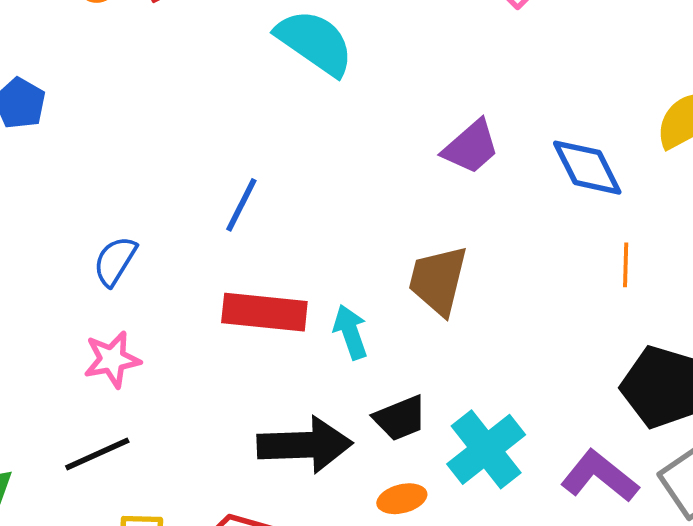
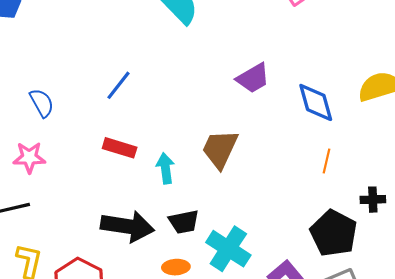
blue semicircle: (115, 261) -> (42, 103), turned 108
red rectangle: (264, 312) -> (120, 148), size x0.7
cyan cross: (486, 449) -> (228, 249), turned -30

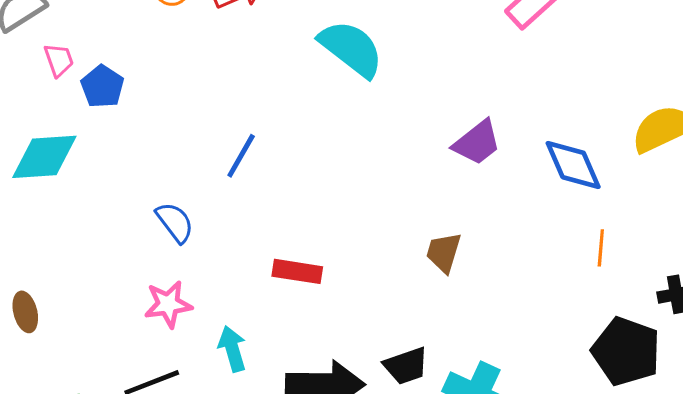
blue line: (118, 85) -> (241, 156), moved
brown trapezoid: (220, 149) -> (444, 252), size x0.7
cyan arrow: (165, 168) -> (232, 349), moved

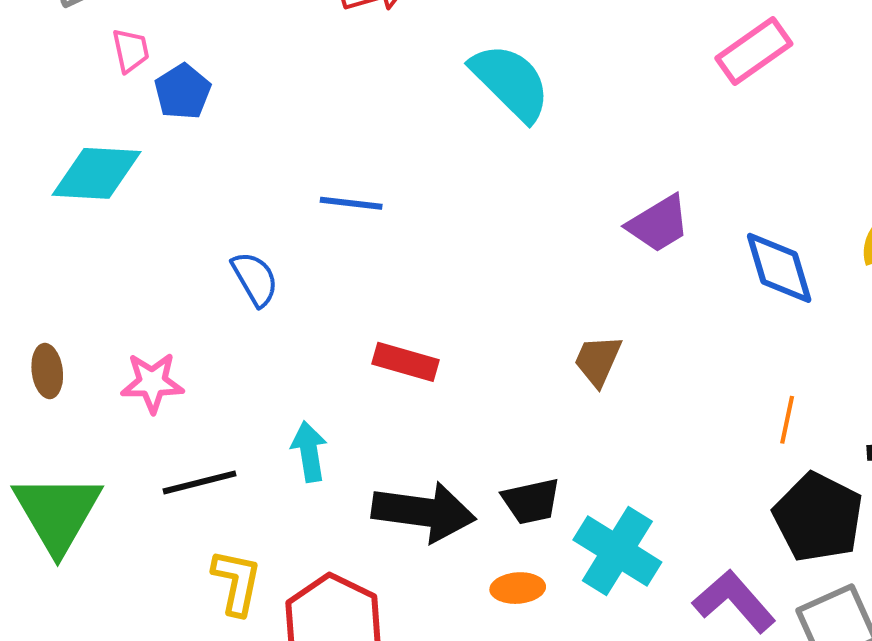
blue line: (241, 156) -> (351, 203), turned 60
orange line: (601, 248) -> (787, 420), moved
pink star: (168, 304) -> (152, 383), moved

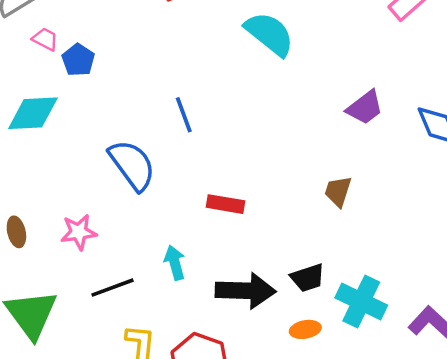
pink trapezoid: (131, 50) -> (45, 39), turned -44
blue line: (351, 203) -> (184, 115), turned 69
blue semicircle: (255, 279) -> (132, 165), size x1.6

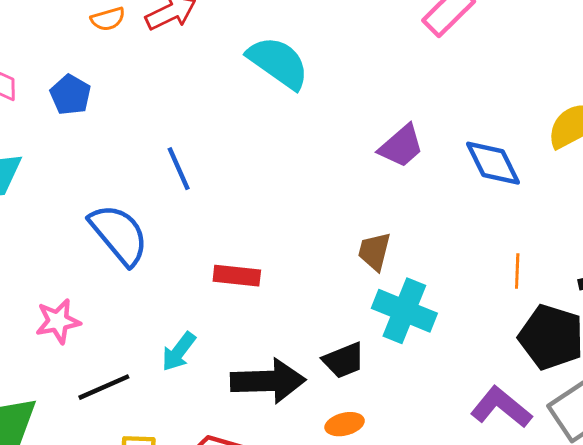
blue pentagon: (78, 60) -> (70, 95), moved
cyan arrow: (175, 263) -> (179, 352), turned -124
cyan cross: (361, 302) -> (404, 311), moved

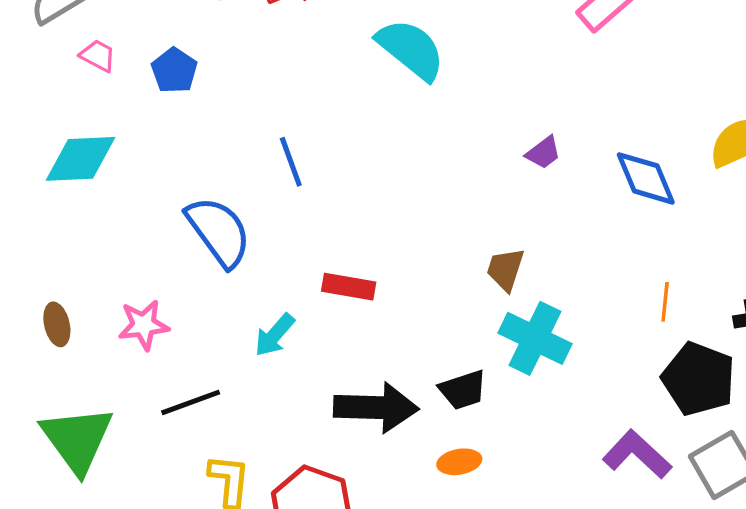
purple trapezoid: (401, 146) -> (543, 153), size x0.7
cyan arrow: (179, 352) -> (275, 335), moved

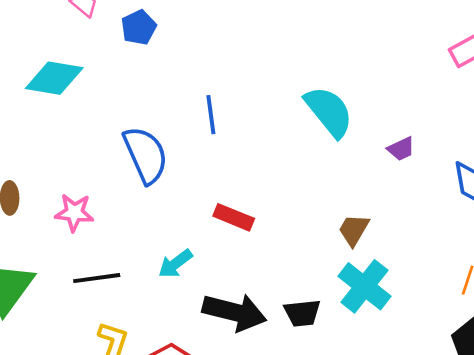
cyan semicircle: (411, 49) -> (329, 112), moved
cyan arrow: (275, 335) -> (175, 264), moved

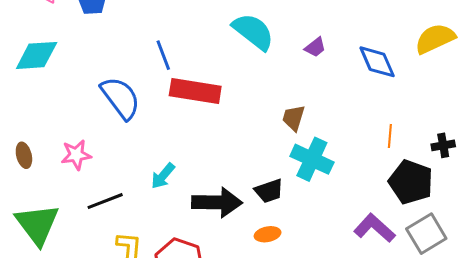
red rectangle: (234, 217) -> (195, 91), moved, size x1.6

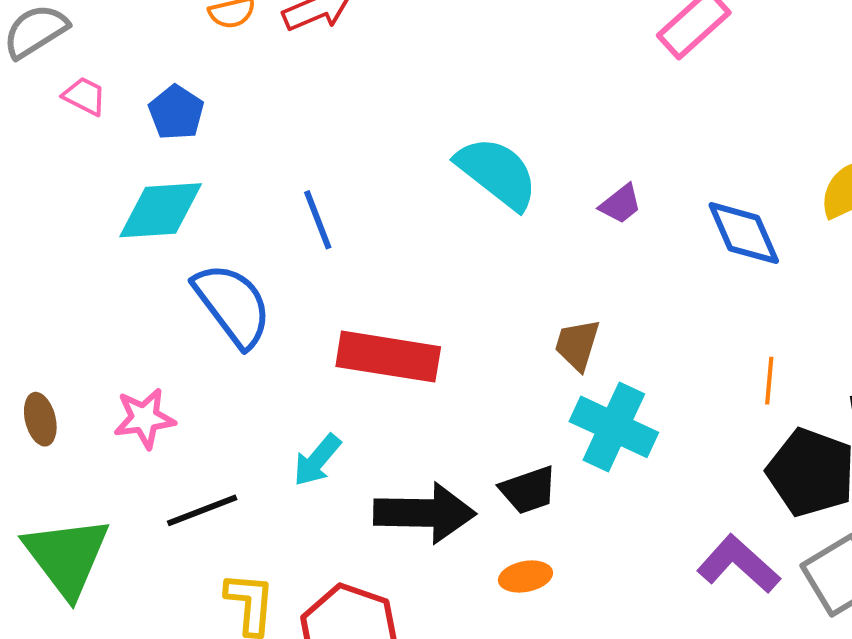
cyan diamond: (37, 55) -> (161, 210), moved
red rectangle: (195, 91) -> (388, 357), moved

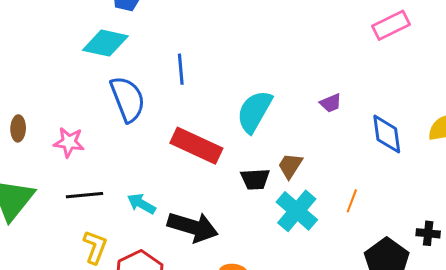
cyan semicircle: (497, 173) -> (254, 111), moved, turned -114
orange line: (769, 381) -> (352, 201), moved
cyan arrow: (317, 460) -> (141, 204), moved, turned 64
black trapezoid: (528, 490) -> (255, 179), moved

